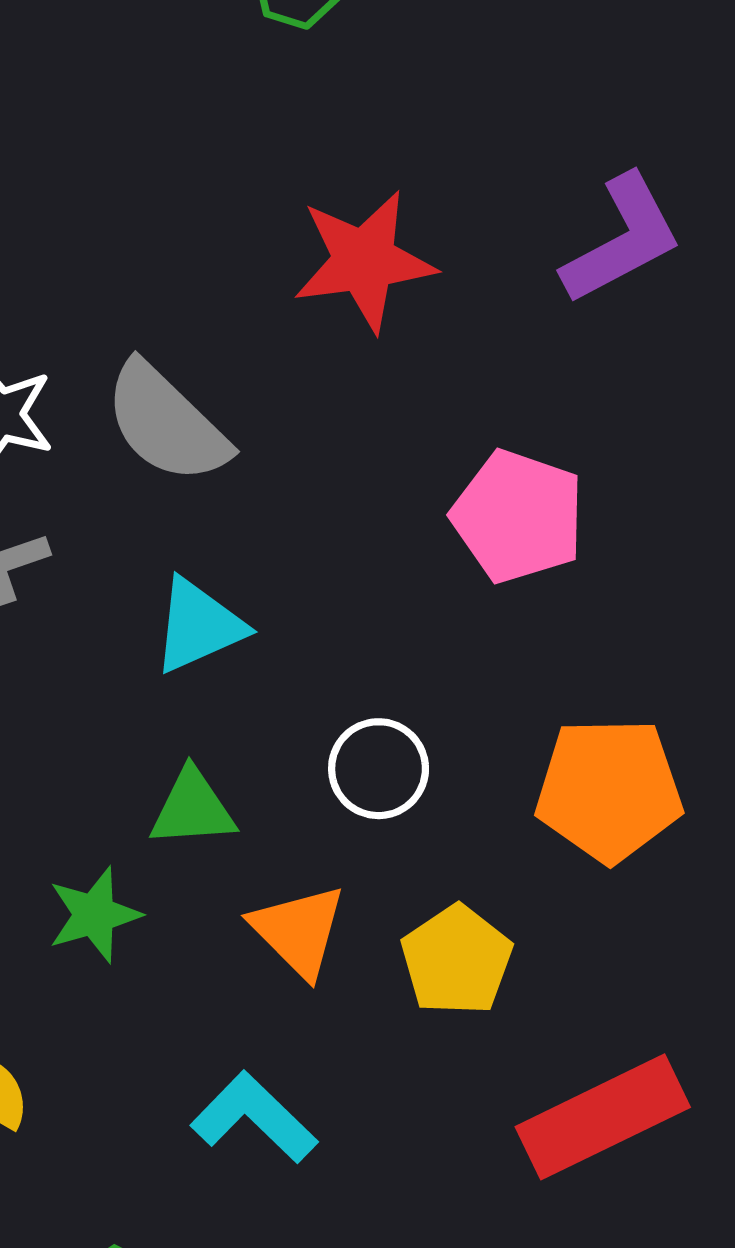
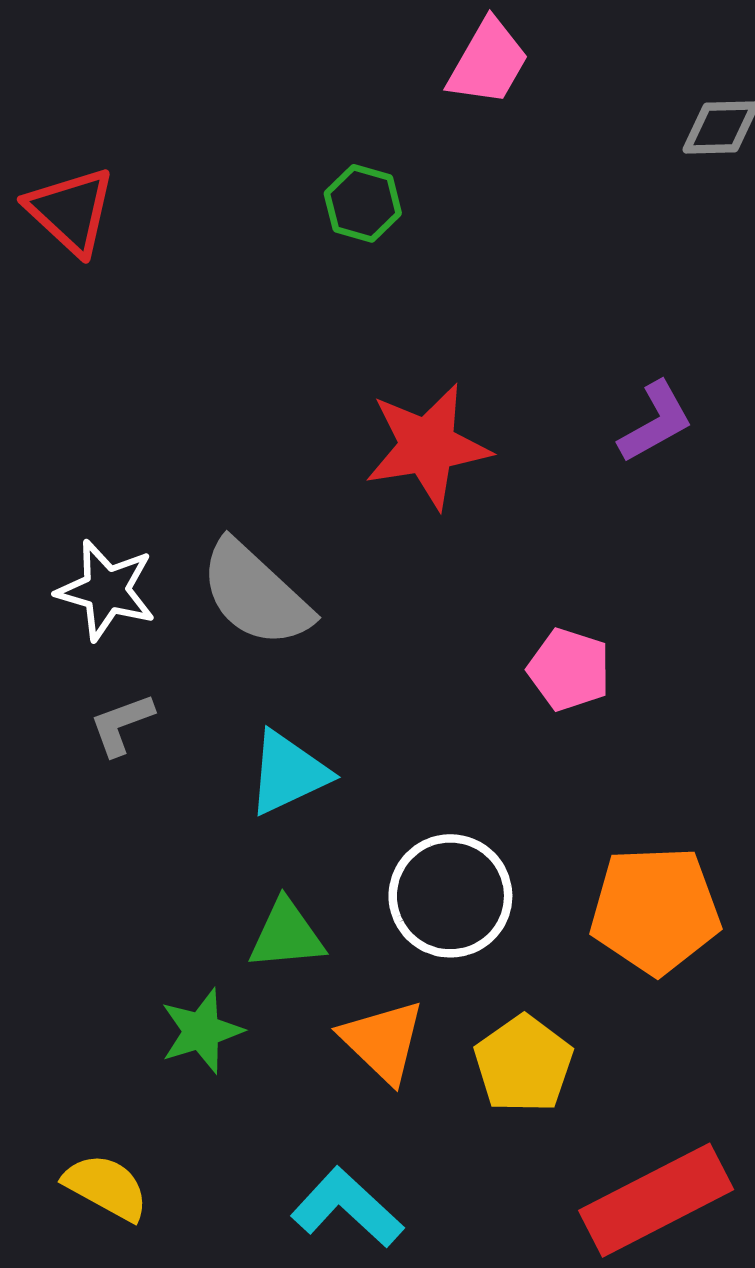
purple L-shape: (622, 239) -> (656, 422), size x0.7
pink pentagon: (518, 516) -> (569, 670), size x0.7
white circle: (379, 769) -> (450, 896), size x1.4

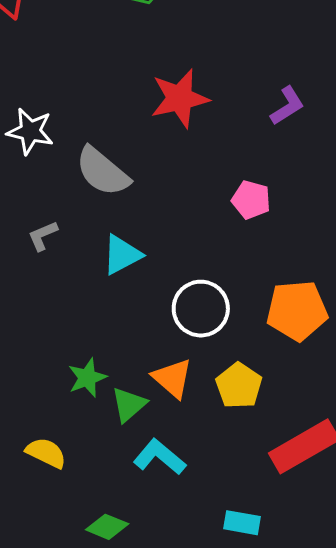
purple L-shape: (656, 422) -> (287, 106), moved
white star: (106, 590) -> (30, 131), moved
green triangle: (286, 935) -> (129, 404), moved, turned -33

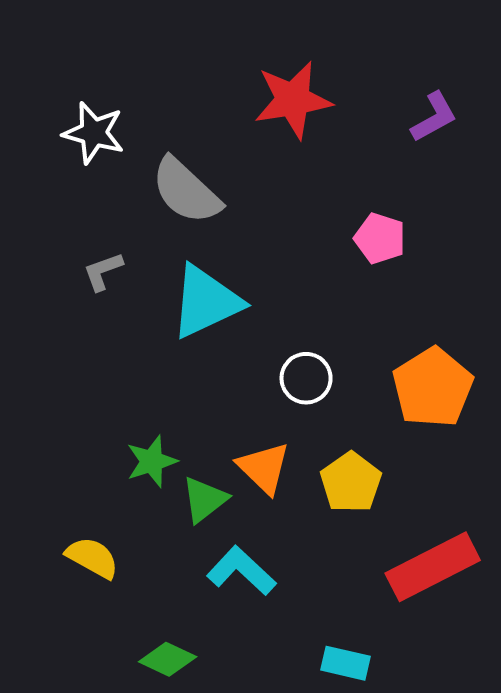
cyan triangle: (122, 255) -> (206, 302), size x1.4
white circle: (201, 309) -> (306, 378), size x0.7
orange pentagon: (297, 311) -> (433, 387), turned -30

